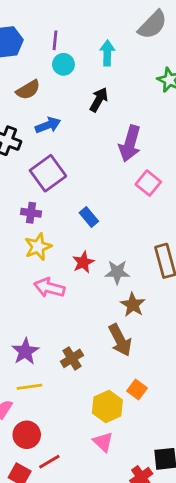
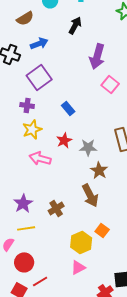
pink triangle: (103, 442) -> (78, 267), turned 49

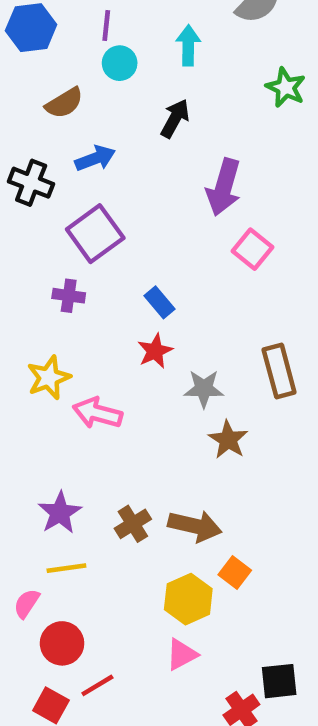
yellow star: (32, 129) -> (49, 378), moved
red star: (64, 140) -> (155, 351), moved
brown arrow: (90, 195) -> (195, 526), moved, turned -50

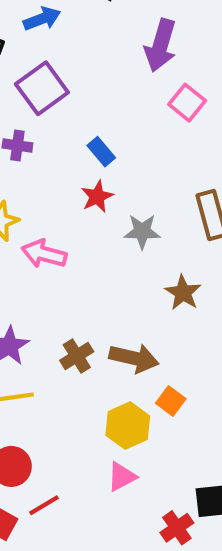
brown star: (228, 440) -> (183, 293), moved

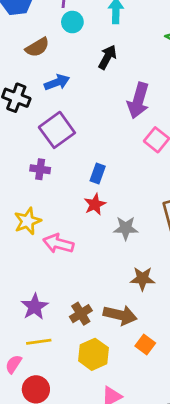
blue rectangle: (101, 152) -> (98, 173), turned 60
brown star: (183, 293) -> (143, 279), moved, turned -30
yellow hexagon: (128, 426) -> (93, 354), moved

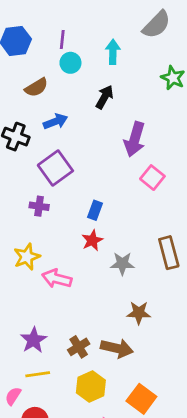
orange square: (145, 345) -> (141, 399), moved, size x1.5

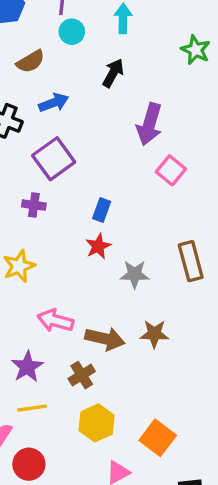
pink arrow: (57, 279) -> (55, 321), moved
brown arrow: (117, 348) -> (105, 339), moved

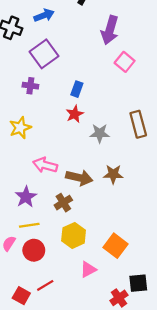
red circle: (29, 464) -> (34, 250), moved

